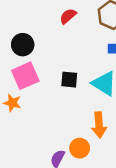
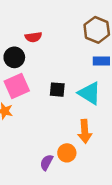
red semicircle: (68, 16) -> (33, 37), moved, turned -147

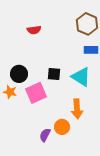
black circle: (14, 57) -> (19, 74), moved
pink square: (17, 86) -> (36, 93), moved

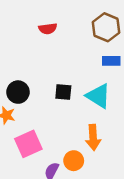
red semicircle: (34, 30) -> (48, 29), moved
pink square: (36, 93) -> (28, 144), moved

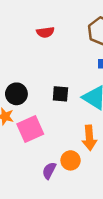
pink square: (28, 144) -> (30, 129), moved

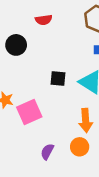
black circle: (16, 94) -> (16, 45), moved
orange circle: (71, 160) -> (80, 147), moved

